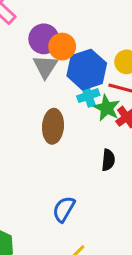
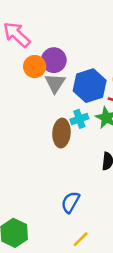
orange circle: (62, 47) -> (35, 67), moved
cyan cross: (88, 96) -> (79, 119), moved

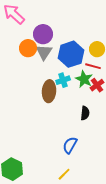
orange circle: (35, 67) -> (28, 48), moved
blue semicircle: (70, 202) -> (70, 145), moved

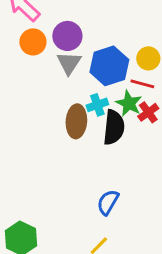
orange circle: (28, 48) -> (33, 42), moved
black semicircle: (85, 113) -> (114, 127), moved, size x1.6

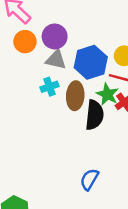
gray triangle: (69, 63) -> (56, 60), turned -50
cyan cross: (97, 105) -> (49, 87), moved
brown ellipse: (76, 121) -> (75, 96), moved

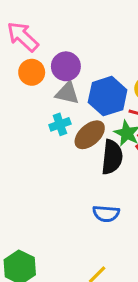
brown ellipse: (75, 96) -> (90, 135), turned 44
blue semicircle: (89, 179) -> (106, 214), moved, turned -115

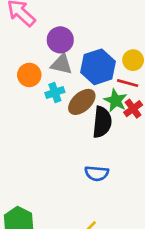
orange circle: (32, 72) -> (29, 75), moved

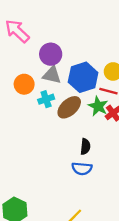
black semicircle: (102, 122) -> (85, 147), moved, size x0.6

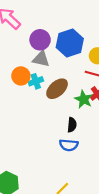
blue hexagon: (83, 77) -> (70, 43), moved
orange circle: (24, 84) -> (21, 76), moved
green star: (98, 106) -> (84, 99), moved

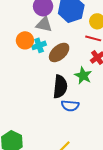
green star: (84, 99) -> (83, 76), moved
black semicircle: (72, 125) -> (60, 87), moved, size x1.6

